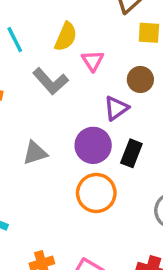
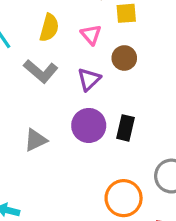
pink triangle: (93, 61) -> (91, 35), moved
purple triangle: (116, 108) -> (89, 79), moved
orange circle: (96, 193) -> (124, 198), moved

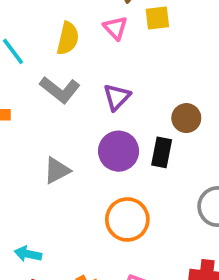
pink triangle: (91, 35) -> (115, 28), moved
brown circle: (124, 58) -> (186, 118), moved
orange circle: (124, 198) -> (127, 219), moved

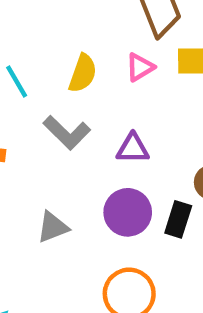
pink triangle: (115, 28) -> (140, 67), turned 35
purple triangle: (117, 97) -> (133, 149), turned 40

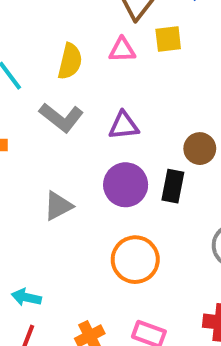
pink triangle: (140, 67) -> (122, 50), turned 36

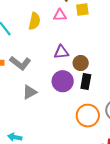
gray L-shape: (61, 118) -> (20, 63), moved
brown circle: (200, 149) -> (81, 63), moved
orange circle: (135, 260) -> (88, 116), moved

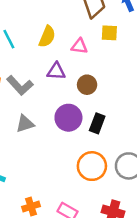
pink triangle: (60, 15) -> (79, 46), moved
purple triangle: (61, 52) -> (56, 71), moved
brown circle: (81, 63) -> (87, 85), moved

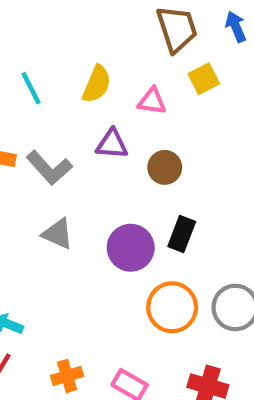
yellow square: (109, 33) -> (204, 79), turned -30
purple circle: (68, 118) -> (131, 248), moved
gray triangle: (25, 124) -> (58, 234), turned 42

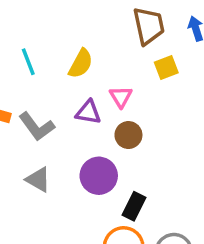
pink triangle: (152, 101) -> (121, 97), moved, turned 45
black rectangle: (182, 234) -> (134, 206), moved
purple circle: (131, 248) -> (99, 176), moved

